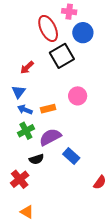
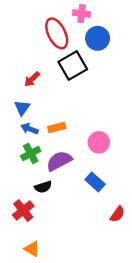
pink circle: (78, 96) -> (99, 142), moved
blue rectangle: (71, 156) -> (95, 182), moved

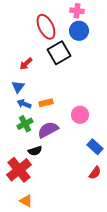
pink cross: (81, 14) -> (77, 11), moved
blue rectangle: (95, 182) -> (95, 147), moved
red cross: (23, 210) -> (19, 170), size x1.4

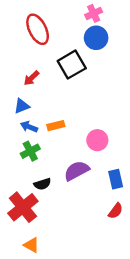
pink cross: (77, 11) -> (94, 13), turned -32
red ellipse: (46, 27) -> (38, 29), moved
blue triangle: (18, 87) -> (22, 106), turned 32
purple semicircle: (48, 130) -> (77, 171), moved
blue rectangle: (95, 147) -> (116, 179), turned 35

